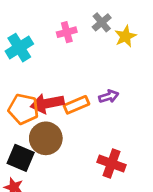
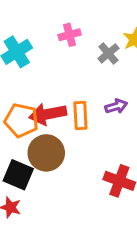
gray cross: (102, 22) -> (108, 53), moved
orange rectangle: (77, 105) -> (80, 116), turned -70

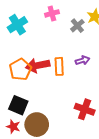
orange pentagon: (21, 120) -> (20, 70), turned 30
brown circle: (46, 153) -> (37, 125), moved

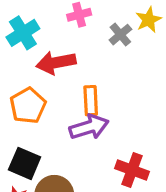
purple arrow: (83, 60) -> (89, 127), moved, size x1.6
red arrow: (38, 65) -> (56, 63), moved

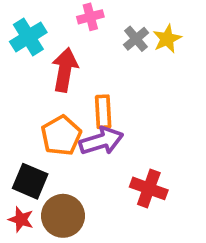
yellow star: (148, 20) -> (167, 39), moved
red arrow: (56, 63) -> (65, 70), turned 111
orange pentagon: (28, 106) -> (61, 136), moved

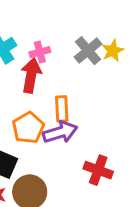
pink cross: (90, 17) -> (40, 52), moved
gray cross: (136, 39) -> (88, 51), size x1.4

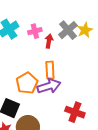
red arrow: (31, 75) -> (49, 41), moved, size x0.6

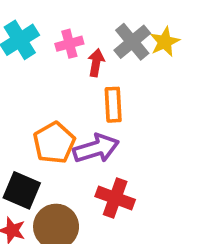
orange rectangle: (50, 70) -> (113, 105), moved
red cross: (75, 112) -> (115, 198), moved

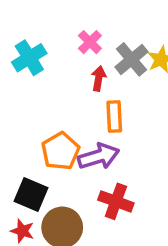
pink cross: (69, 44) -> (90, 42), moved, turned -30

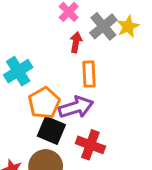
cyan cross: (29, 58) -> (18, 71), moved
black square: (31, 194) -> (51, 130), moved

